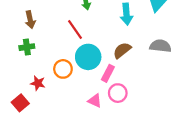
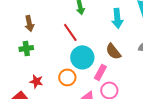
brown semicircle: (122, 50) -> (113, 51), turned -90
orange circle: (63, 69) -> (67, 77), moved

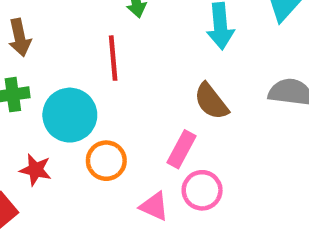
red line: (70, 32) -> (113, 58), turned 30
cyan circle: (82, 57) -> (70, 115), moved

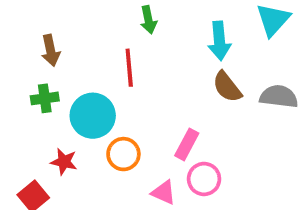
brown semicircle: (211, 101) -> (227, 87), moved

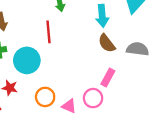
pink rectangle: (187, 144) -> (108, 78), moved
orange circle: (123, 154) -> (45, 97), moved

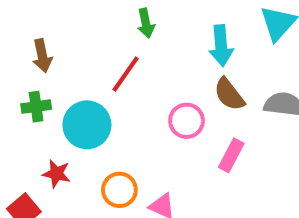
red line: (49, 32) -> (126, 74), turned 40
pink circle: (93, 98) -> (187, 121), moved

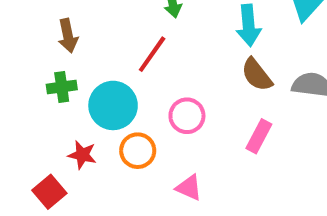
pink circle: (187, 121) -> (187, 116), moved
orange circle: (119, 190) -> (138, 151), moved

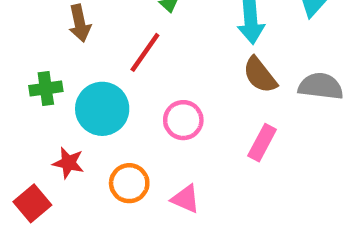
brown arrow: (68, 36) -> (80, 23), moved
orange circle: (138, 151) -> (129, 183), moved

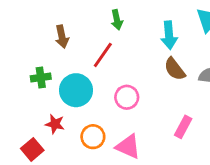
pink rectangle: (262, 143) -> (183, 127), moved
pink triangle: (186, 199) -> (128, 147), size x1.4

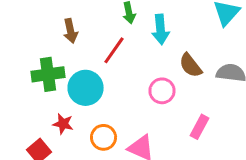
cyan arrow: (169, 35) -> (160, 29), moved
green cross: (41, 78) -> (48, 74), size x1.5
pink circle: (127, 97) -> (162, 91), moved

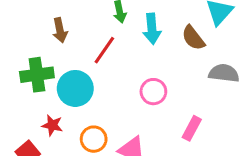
brown semicircle: (190, 65) -> (193, 38), moved

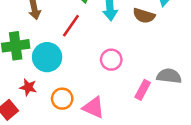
brown semicircle: (193, 38) -> (144, 16), turned -35
gray semicircle: (224, 73) -> (169, 76), moved

